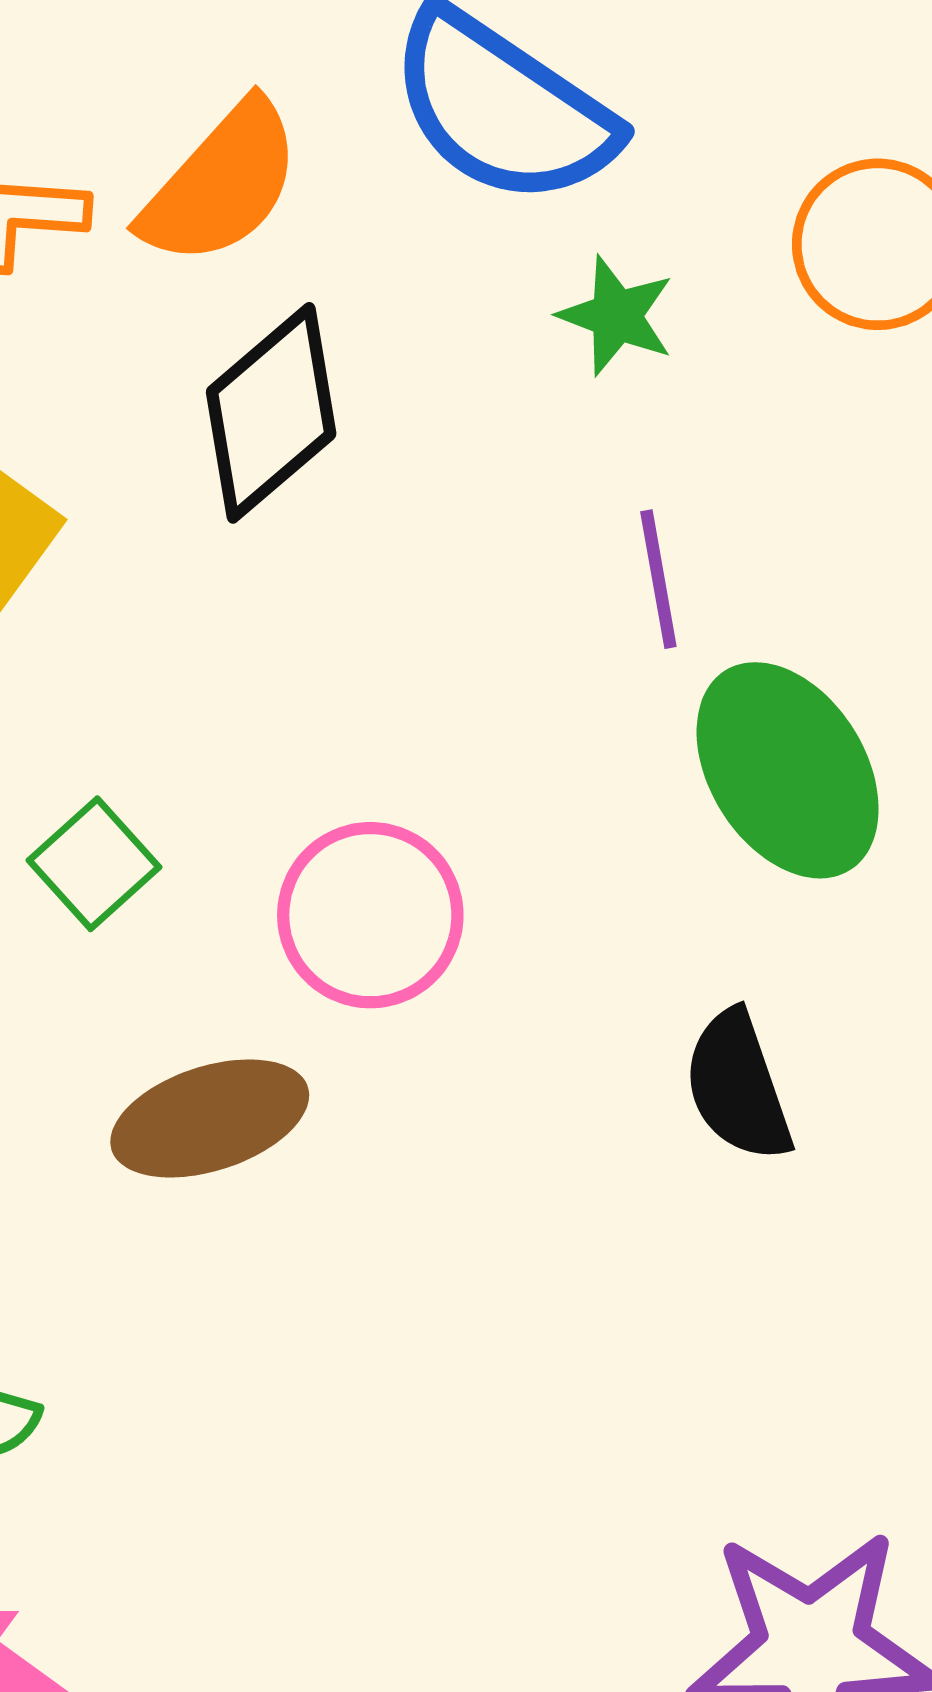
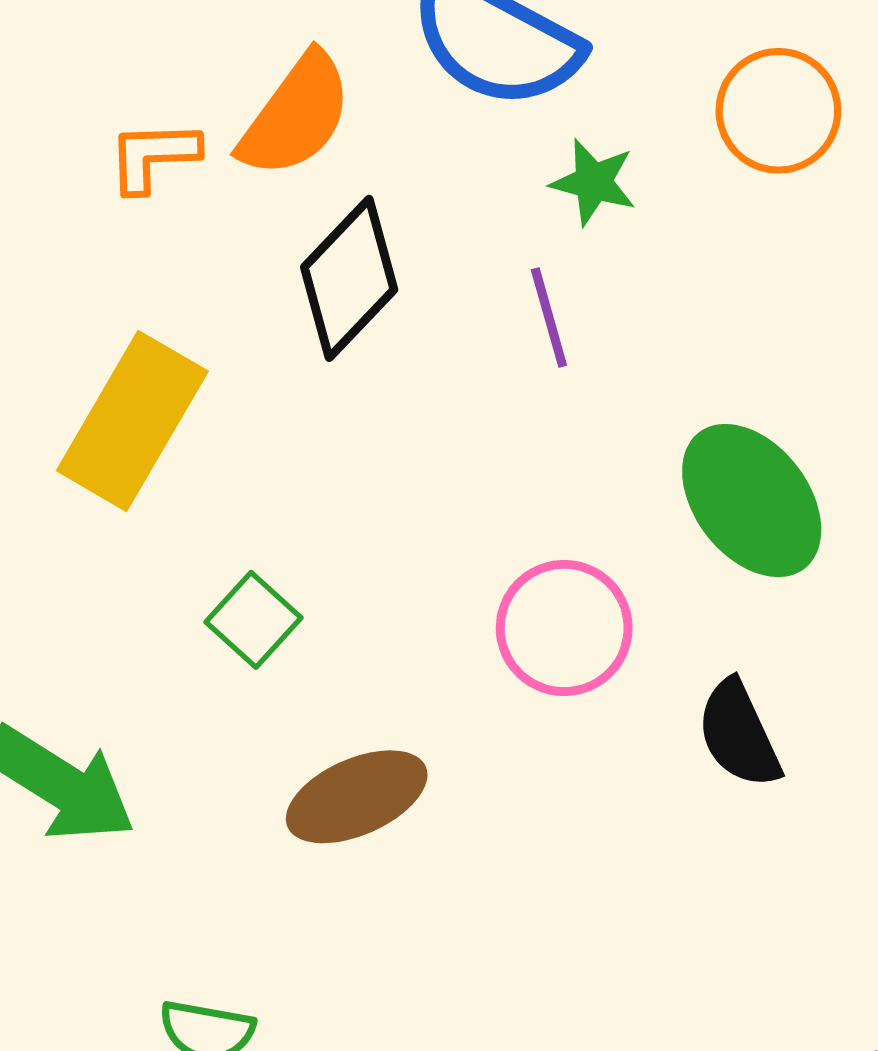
purple line: (658, 579) -> (549, 317), moved
pink circle: (370, 915) -> (564, 628), moved

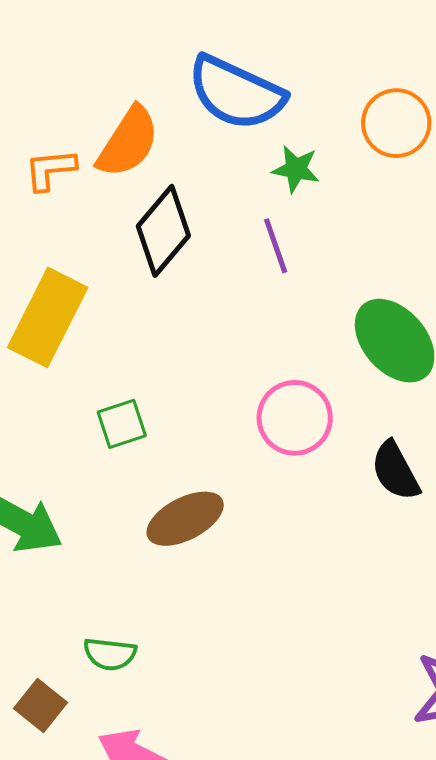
green square: (253, 620) -> (122, 424), turned 33

